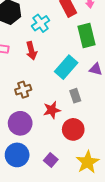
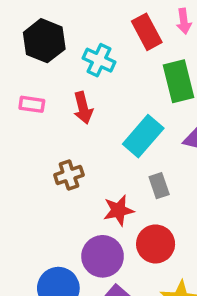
cyan cross: (41, 23) -> (99, 60), turned -30
purple circle: (20, 123) -> (103, 256), moved

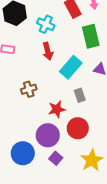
red arrow: (83, 108) -> (48, 51), moved

